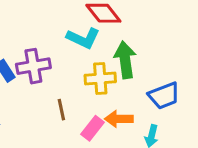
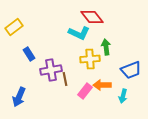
green arrow: (125, 60) -> (106, 47), size x0.7
purple cross: (33, 66) -> (51, 70), moved

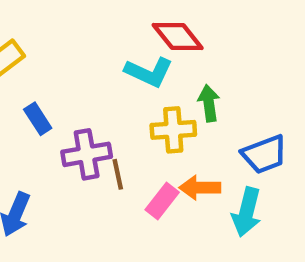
cyan arrow: (123, 96) -> (247, 212), size x1.5

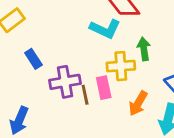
orange arrow: (200, 188) -> (138, 103), turned -60
pink rectangle: (162, 201) -> (104, 88), moved, turned -50

